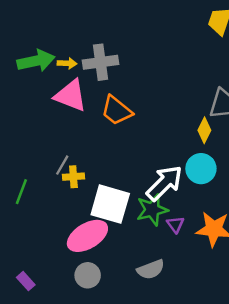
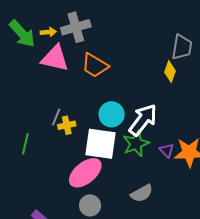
green arrow: (36, 61) -> (22, 34), turned 68
cyan circle: (201, 169) -> (112, 114), moved
purple triangle: (175, 224) -> (167, 150), moved

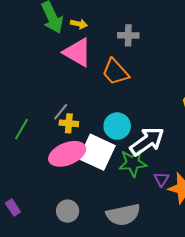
gray cross: (76, 27) -> (128, 35), moved, size x0.7
pink ellipse: (85, 173) -> (67, 154), moved
gray semicircle: (142, 193) -> (123, 215), size x1.4

